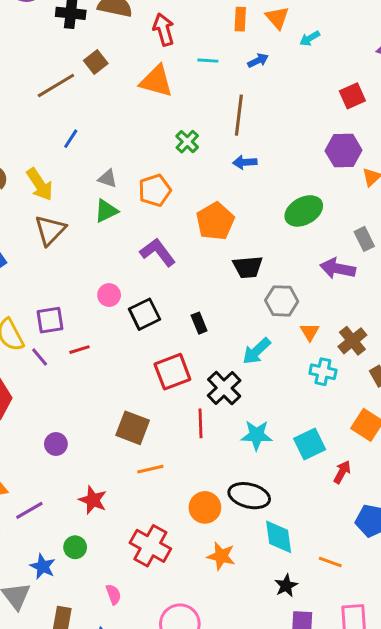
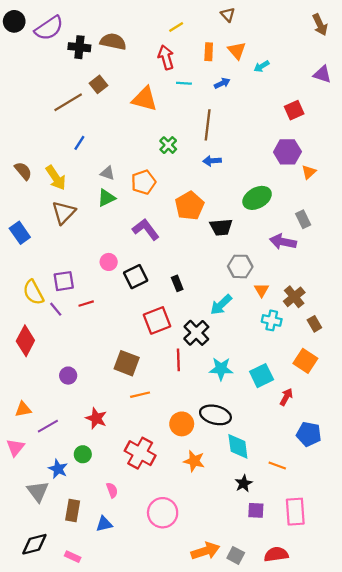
red arrow: (164, 30) -> (166, 57), moved
black trapezoid: (248, 267) -> (221, 227), moved

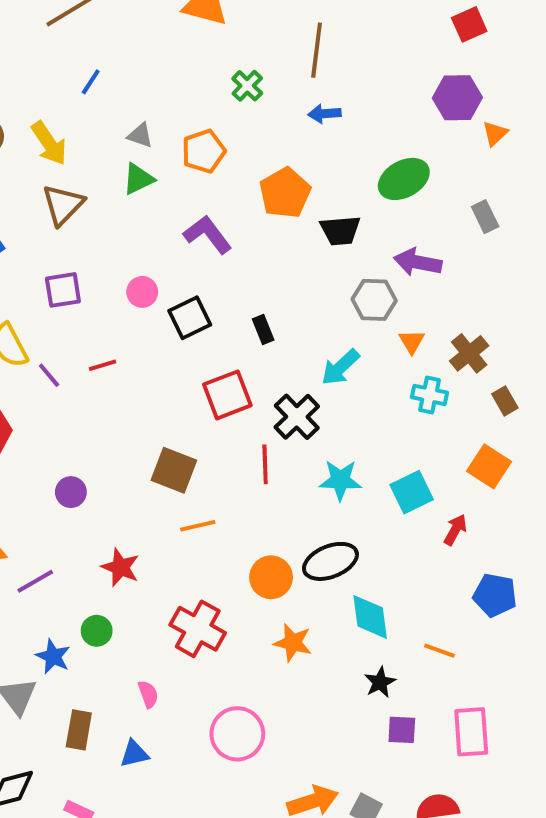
purple arrow: (283, 242) -> (418, 262), moved
purple square: (64, 281) -> (63, 290), moved
black ellipse: (215, 415) -> (330, 561), turned -36

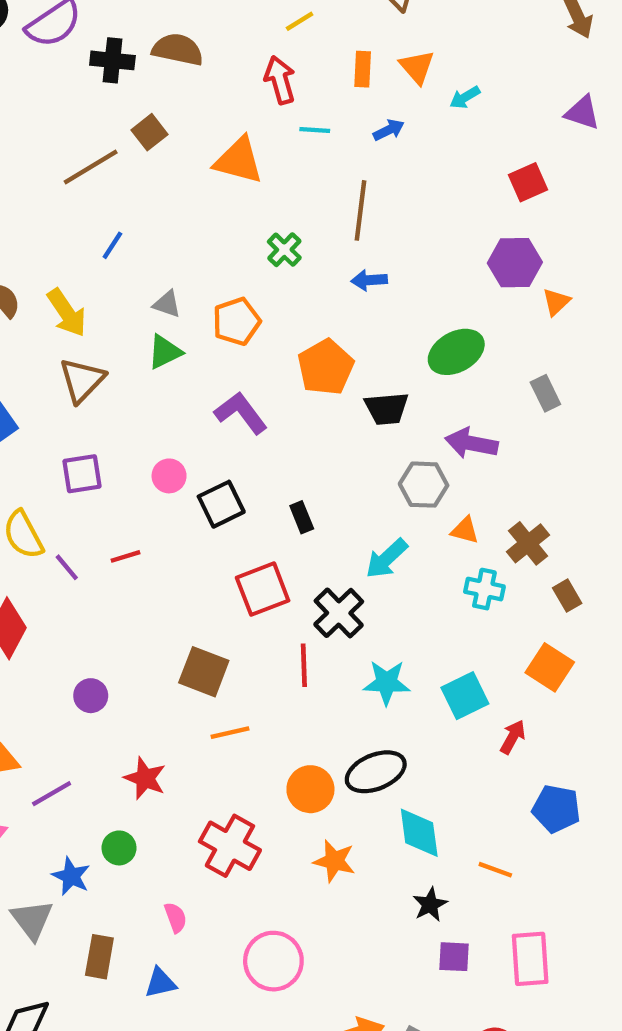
orange triangle: (412, 341) -> (465, 530), turned -44

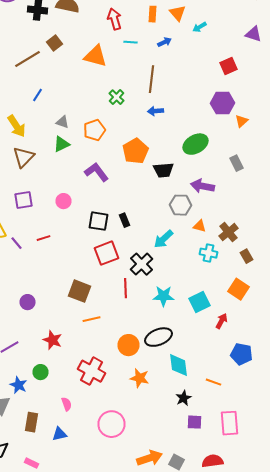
black square: (221, 504) -> (98, 221), moved, turned 35

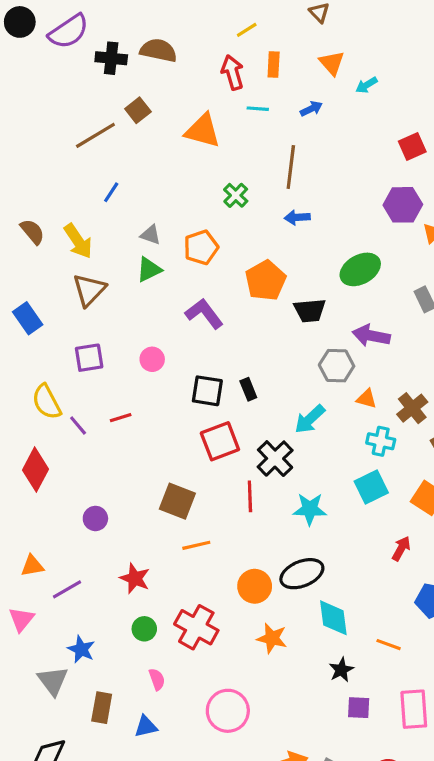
orange rectangle: (152, 14) -> (274, 65), moved
cyan square: (200, 302) -> (371, 487), moved
green circle: (40, 372) -> (144, 629), moved

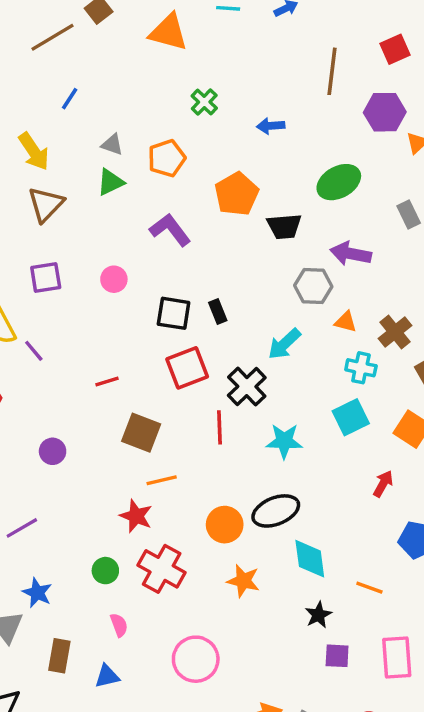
brown line: (291, 167) -> (332, 71), moved
red line: (121, 418) -> (107, 381), moved
red star: (135, 578) -> (136, 516), moved

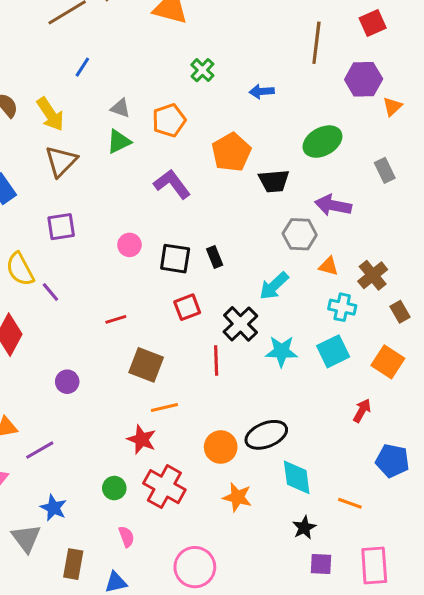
pink circle: (114, 279) -> (129, 245), moved
red square: (187, 368) -> (187, 307), size x0.7
cyan star: (284, 441) -> (281, 351), moved

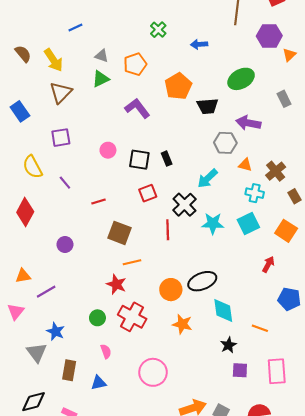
blue line: (82, 67) -> (75, 28), turned 32
purple line: (50, 292) -> (65, 183), moved

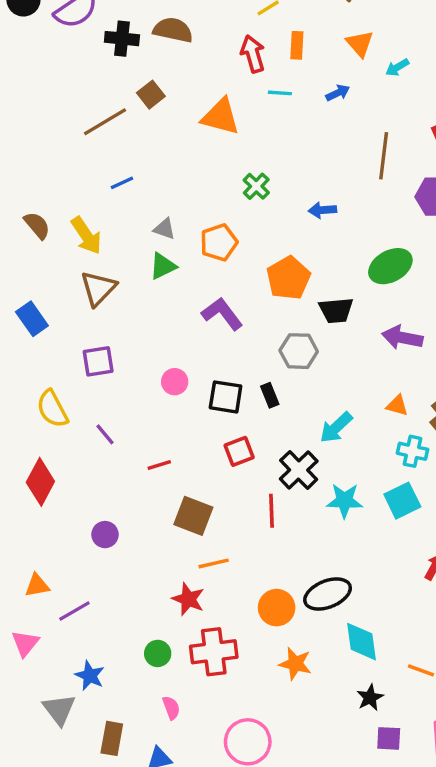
gray hexagon: (225, 143) -> (299, 351), moved
red cross: (132, 317) -> (214, 652), turned -36

